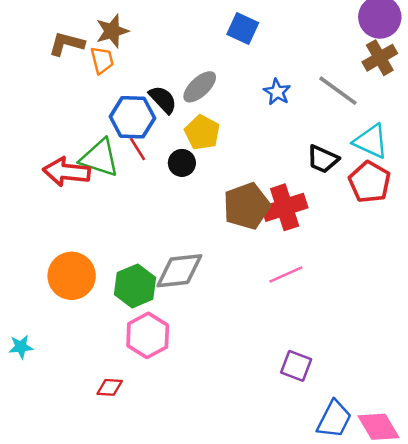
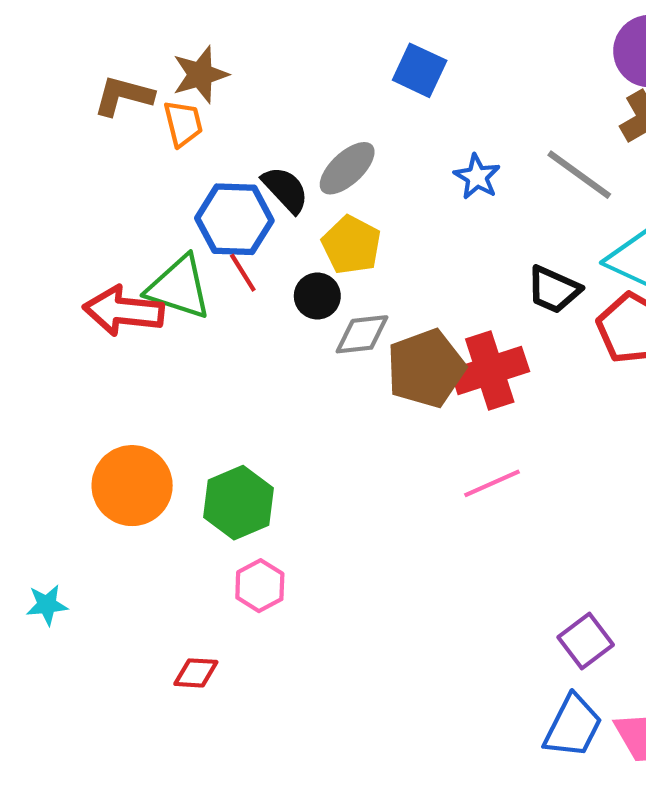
gray diamond: (179, 271) -> (362, 334), moved, size x0.7
pink hexagon: (148, 335) -> (260, 586), size x0.7
purple square: (296, 366) -> (586, 641), moved, turned 32

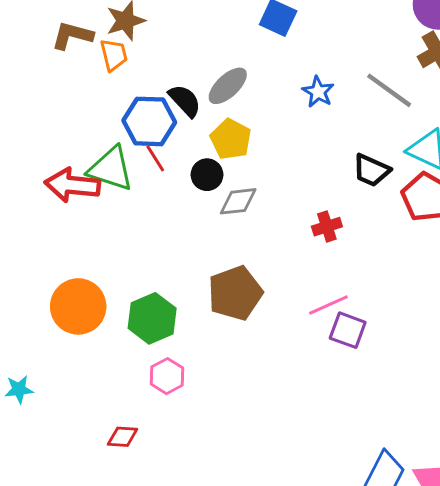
brown pentagon: (426, 368) -> (235, 293), moved
red cross: (490, 371) -> (327, 227), size x0.6
purple square: (586, 641) -> (348, 330), moved, turned -33

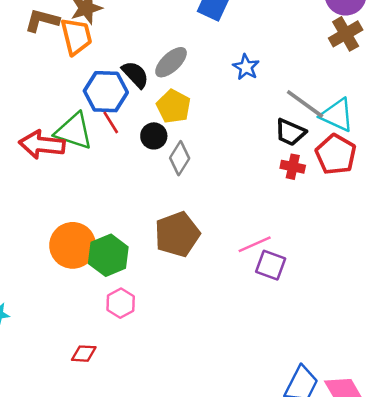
orange trapezoid: (114, 55) -> (76, 36), size x1.4
gray line: (389, 90) -> (305, 104), moved
gray diamond: (238, 201) -> (180, 158), turned -52
red cross: (327, 227) -> (293, 167), moved, turned 30
orange circle: (78, 306) -> (73, 245), moved

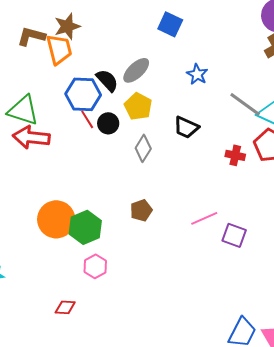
green triangle: (74, 131) -> (23, 110), moved
black trapezoid: (290, 132) -> (186, 127), moved
black circle: (154, 136) -> (108, 123), moved
brown pentagon: (177, 234) -> (141, 210), size x0.6
purple square: (271, 265) -> (234, 235), moved

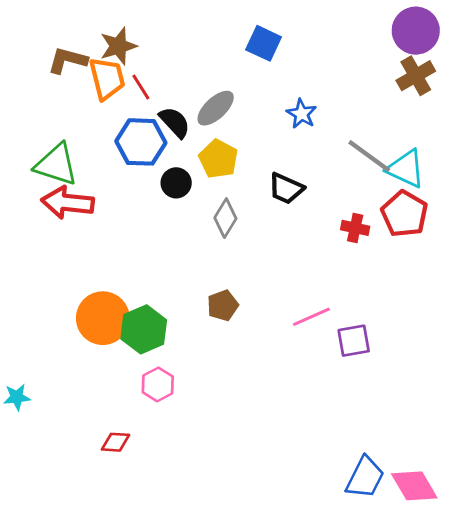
red line: (87, 119) -> (141, 87), moved
purple square: (234, 235) -> (354, 341), turned -30

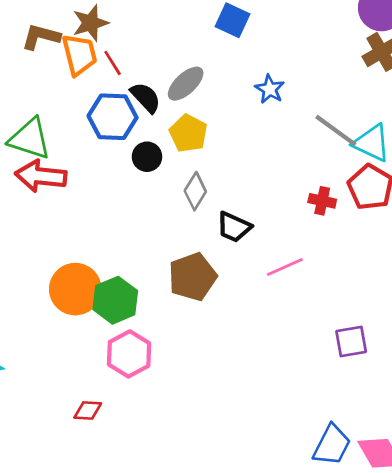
black trapezoid: (286, 188) -> (234, 227), moved
brown pentagon: (223, 305) -> (193, 277), size x1.6
pink line: (311, 317) -> (285, 267), moved
purple square: (354, 341) -> (351, 342), moved
pink hexagon: (158, 384) -> (129, 354), size x1.4

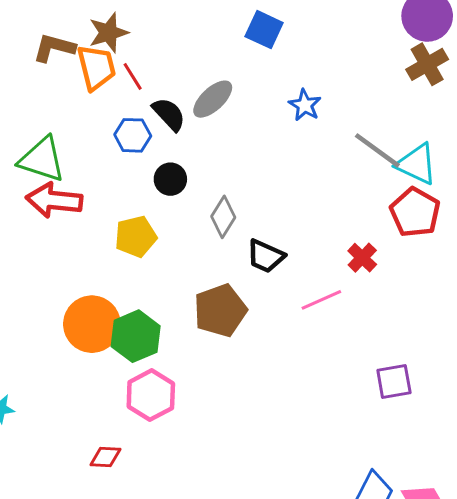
blue hexagon: (113, 117) -> (133, 135), size x0.7
yellow pentagon: (188, 133) -> (136, 237), moved, turned 30
red cross: (322, 201) -> (362, 258), moved, turned 32

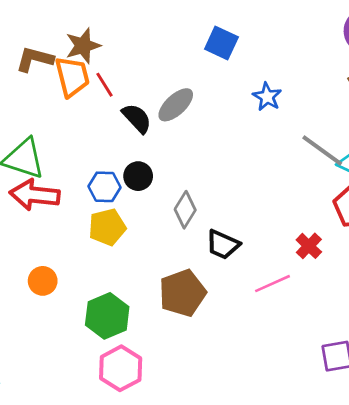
blue star: (305, 105) -> (267, 97), moved
blue hexagon: (133, 135) -> (105, 187), moved
orange circle: (92, 324) -> (43, 281), moved, size x0.6

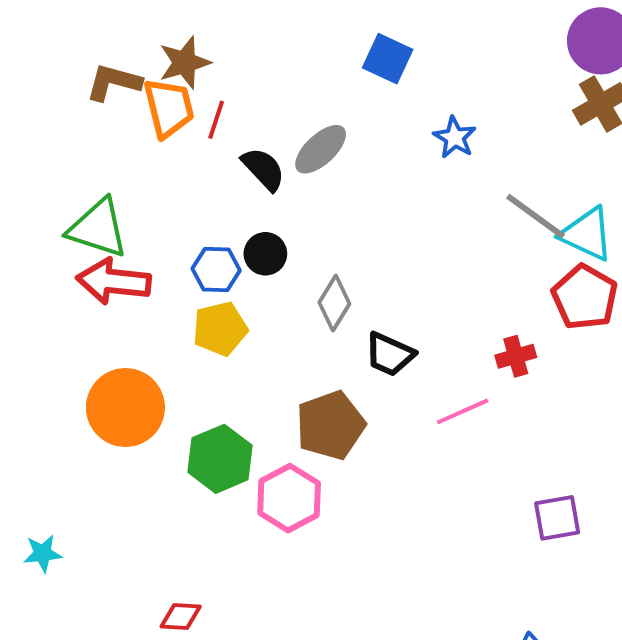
red line: (105, 85) -> (216, 120), turned 50
red cross: (309, 246) -> (516, 356), turned 30
orange circle: (43, 281) -> (125, 408), size x1.8
pink hexagon: (121, 368) -> (289, 498), moved

